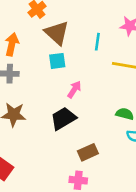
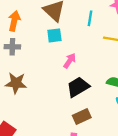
black trapezoid: (63, 119) -> (78, 87), moved

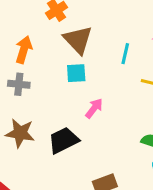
black trapezoid: (78, 87) -> (64, 140), moved

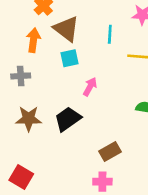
orange arrow: (24, 50) -> (33, 40), moved

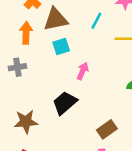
brown triangle: (66, 29) -> (56, 19), turned -44
cyan line: (110, 34) -> (96, 21), turned 30
brown star: (29, 119) -> (26, 122), moved

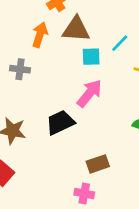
cyan square: (61, 46) -> (91, 57), moved
pink arrow: (83, 71) -> (89, 93), size x1.5

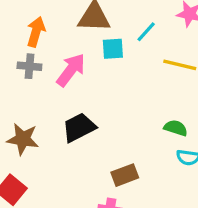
orange arrow: (40, 35) -> (36, 32), moved
pink arrow: (89, 93) -> (71, 70), moved

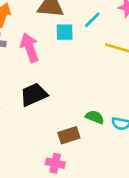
pink arrow: (71, 70) -> (30, 48), turned -60
green semicircle: (176, 128) -> (95, 117), moved

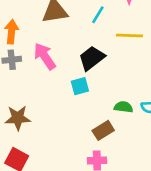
cyan square: (65, 32) -> (80, 86), moved
black trapezoid: (34, 95) -> (92, 58), moved

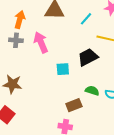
black trapezoid: (92, 58) -> (88, 57), moved

